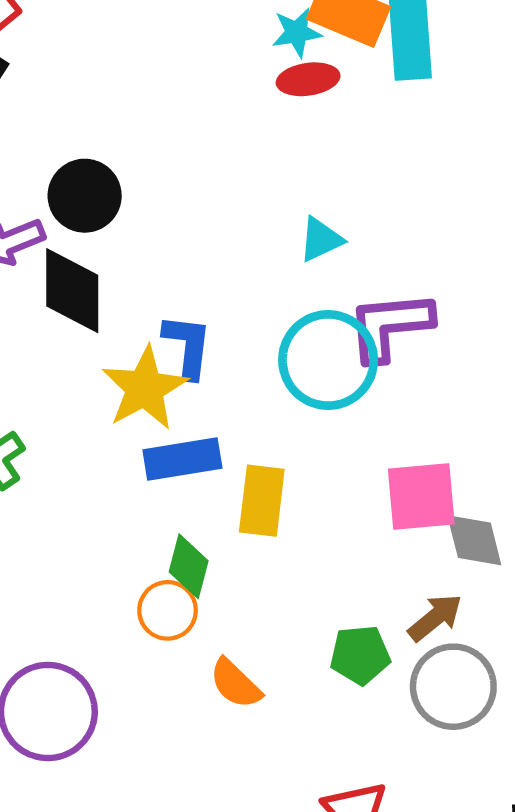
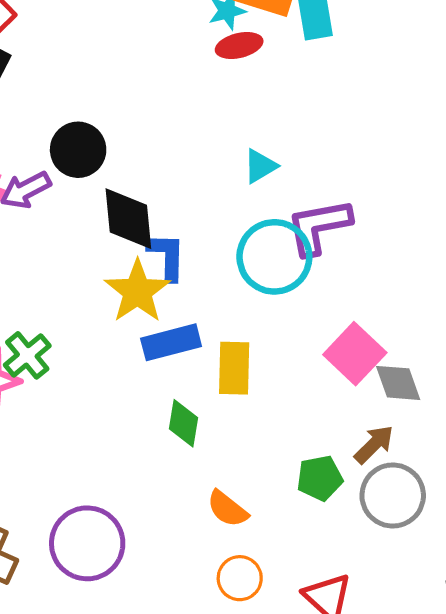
black diamond: (72, 291) -> (128, 219), moved
pink square: (421, 497) -> (355, 354), turned -36
orange circle: (168, 610) -> (240, 578), moved

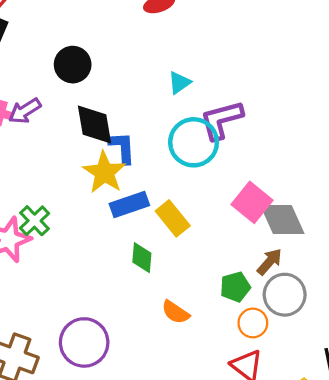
black circle: (78, 150) -> (73, 65), moved
yellow rectangle: (234, 368) -> (173, 218), turned -36
gray diamond: (398, 383) -> (282, 220), size x1.4
orange circle: (240, 578) -> (253, 323), moved

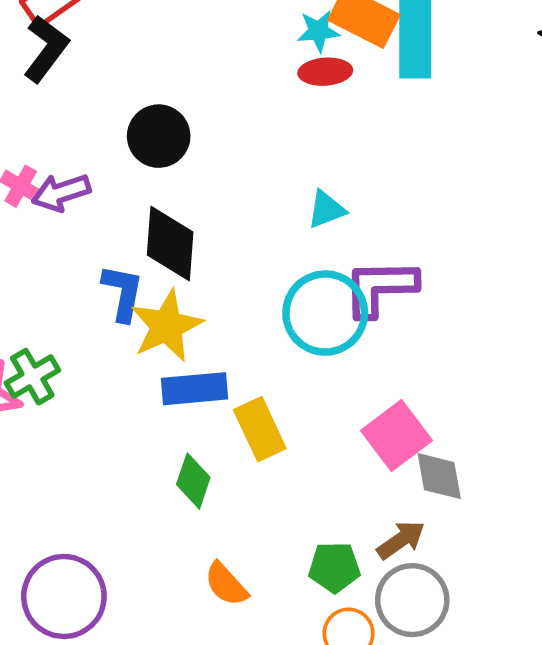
blue L-shape: (122, 148) -> (123, 293), moved
gray diamond: (282, 220) -> (439, 476), size x0.7

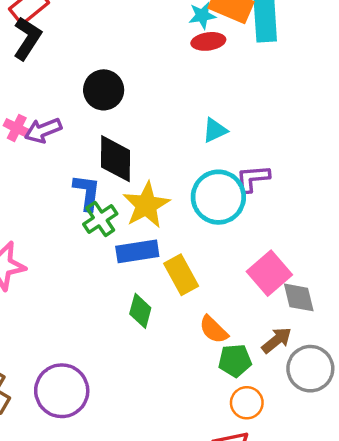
purple L-shape: (380, 288) -> (253, 178), size x0.7
yellow star: (167, 326) -> (146, 205), moved
green cross: (32, 377) -> (100, 219), moved
orange semicircle: (226, 584) -> (214, 330), moved
gray circle: (412, 600) -> (310, 369), moved

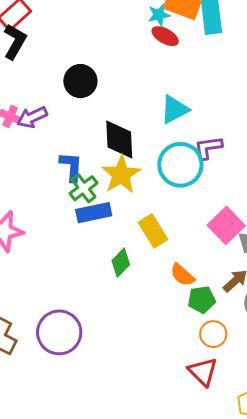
red ellipse: (208, 41) -> (165, 36), turned 40
cyan triangle: (215, 130) -> (174, 110), size x1.4
black diamond: (115, 159) -> (119, 139), moved
blue rectangle: (137, 251) -> (94, 213), moved
green diamond: (140, 311) -> (121, 263), turned 32

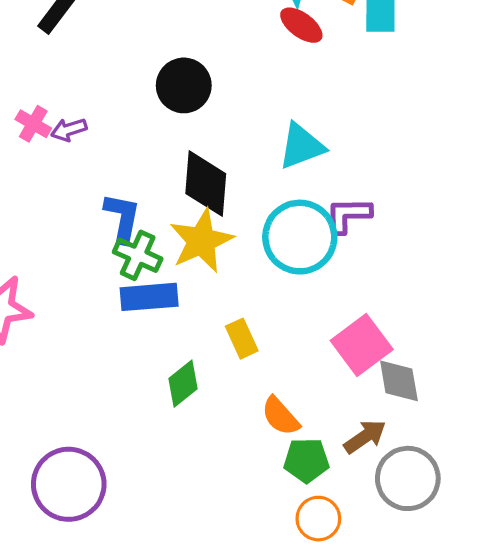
black circle: (80, 81) -> (184, 85), moved
purple arrow: (32, 117) -> (69, 130), size x0.7
green cross: (84, 188) -> (138, 255), turned -36
yellow rectangle: (153, 231) -> (242, 339), size x0.7

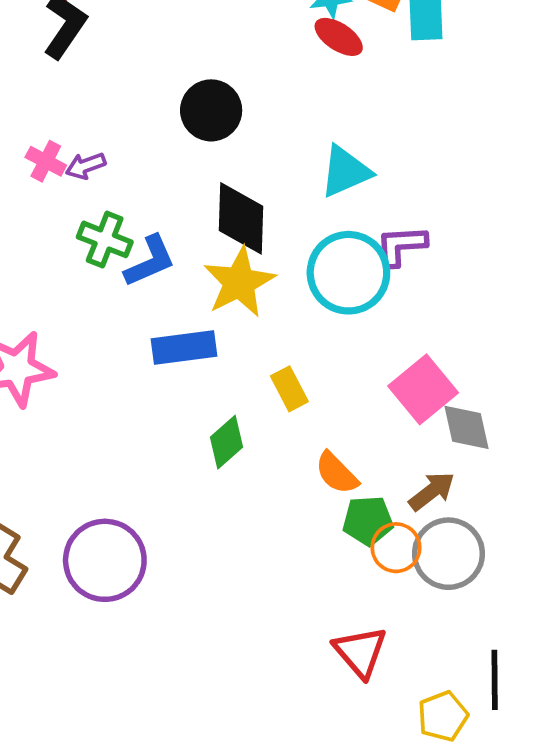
blue L-shape: (122, 218) -> (150, 261), turned 58
green cross: (138, 255) -> (105, 239), moved
gray circle: (408, 478) -> (448, 554), moved
orange circle: (318, 519) -> (396, 548), moved

